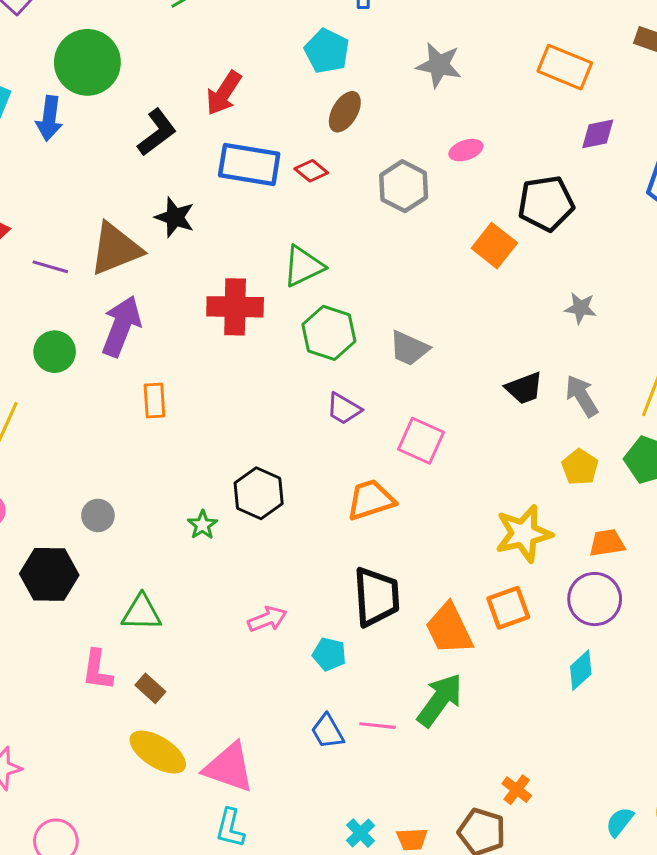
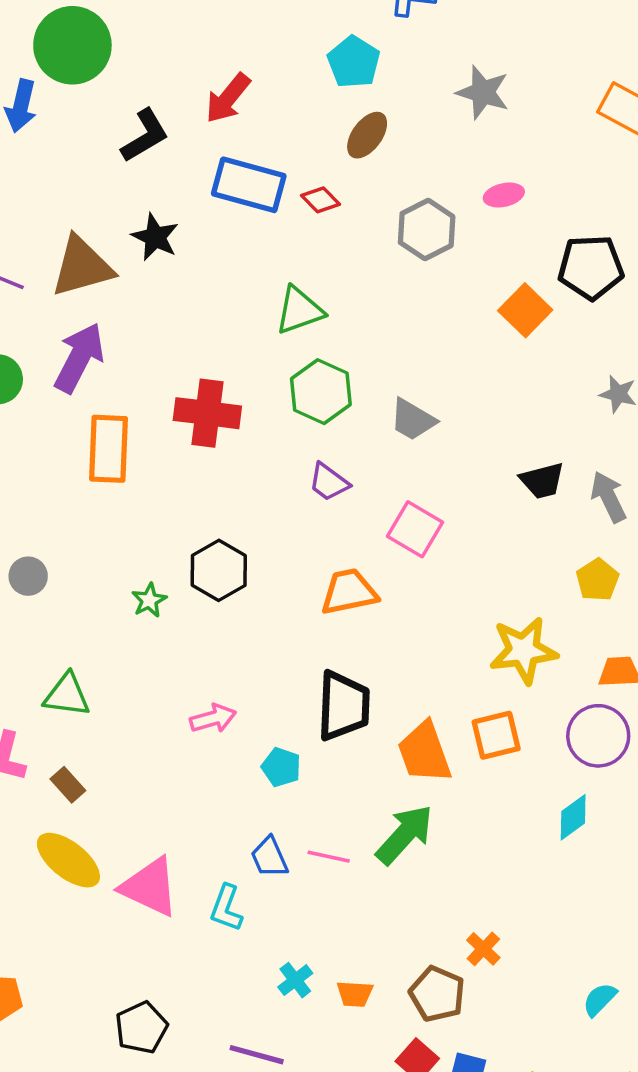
red cross: (235, 307) -> (207, 413), moved
orange rectangle: (154, 400) -> (109, 449), size x1.6
cyan L-shape: (230, 828) -> (226, 908), moved

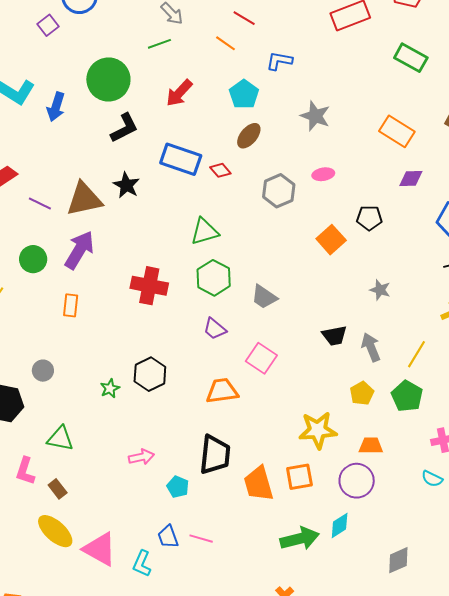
green circle: (72, 45) -> (108, 80), moved
red arrow: (228, 98) -> (179, 93), moved
black pentagon: (591, 267) -> (369, 218), size x0.7
orange rectangle: (109, 449) -> (71, 305), moved, size x0.6
green arrow: (405, 834) -> (300, 539), moved, turned 30

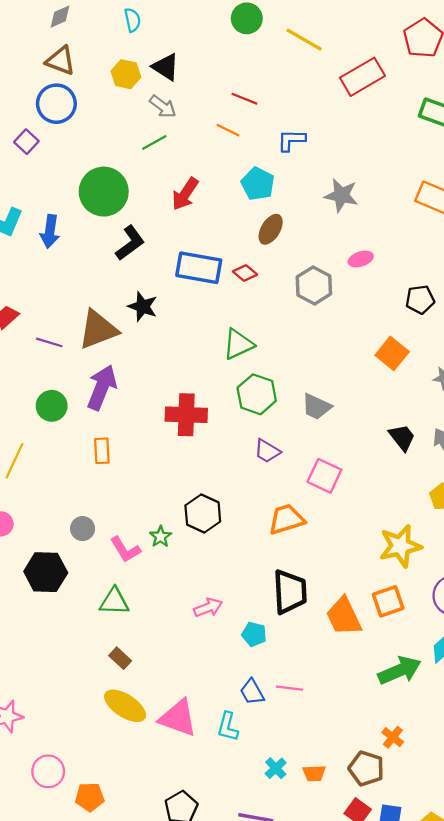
orange square: (331, 240) -> (392, 353), moved
black trapezoid: (334, 336) -> (402, 437), turned -108
pink L-shape: (25, 471) -> (125, 550), moved, turned -40

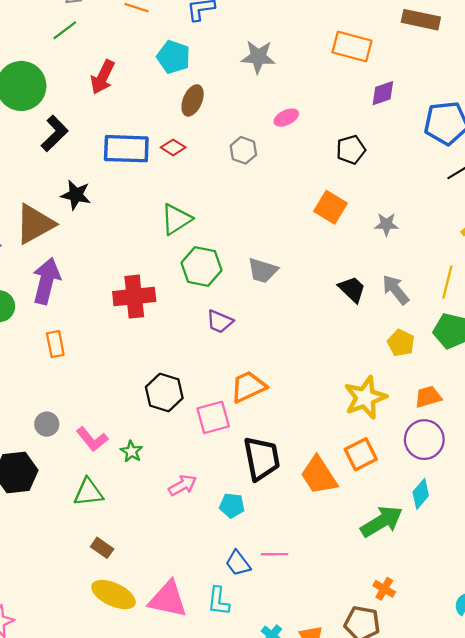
gray hexagon: (314, 285) -> (243, 150), size x0.7
pink square: (324, 476) -> (213, 417), moved, turned -32
green star: (161, 537) -> (131, 451), moved

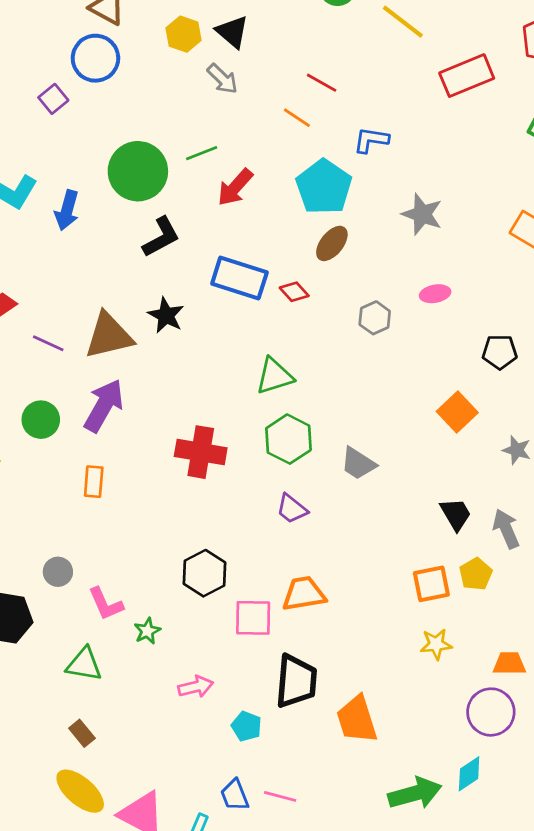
green line: (65, 30) -> (202, 153), moved
cyan pentagon: (173, 57) -> (324, 187), size x1.4
yellow pentagon: (401, 343) -> (476, 574), moved
yellow star: (365, 398) -> (436, 644), size x0.6
orange square: (361, 454) -> (431, 584), moved

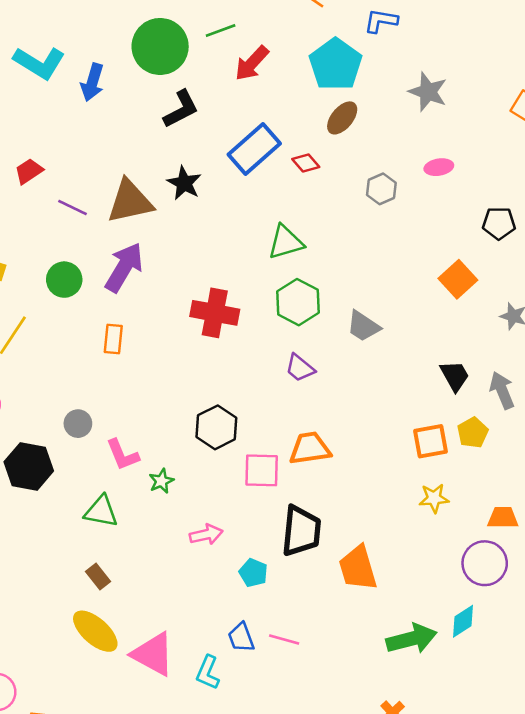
blue rectangle: (239, 278) -> (254, 149), turned -60

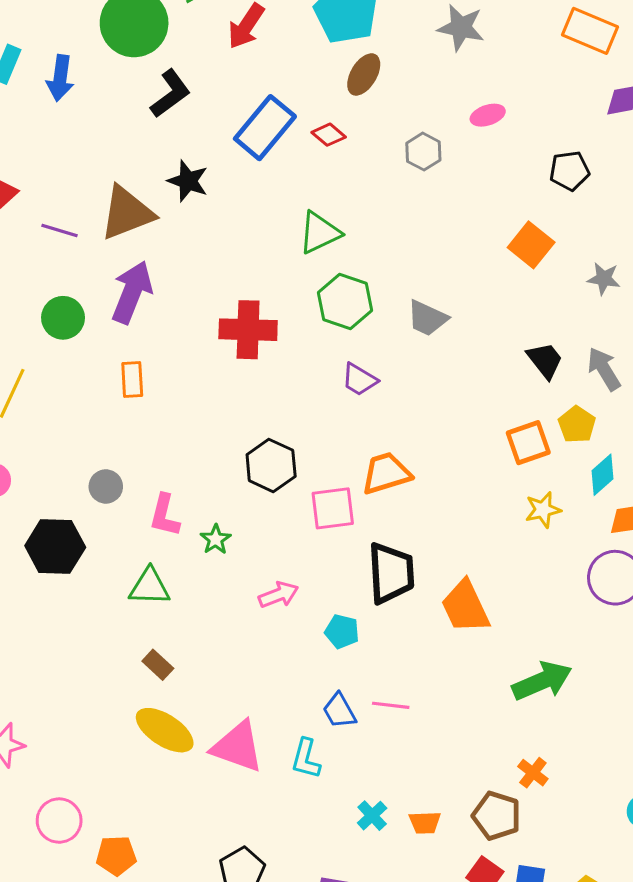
pink L-shape: (123, 455) -> (165, 515), turned 45
cyan diamond: (463, 621) -> (603, 475), moved

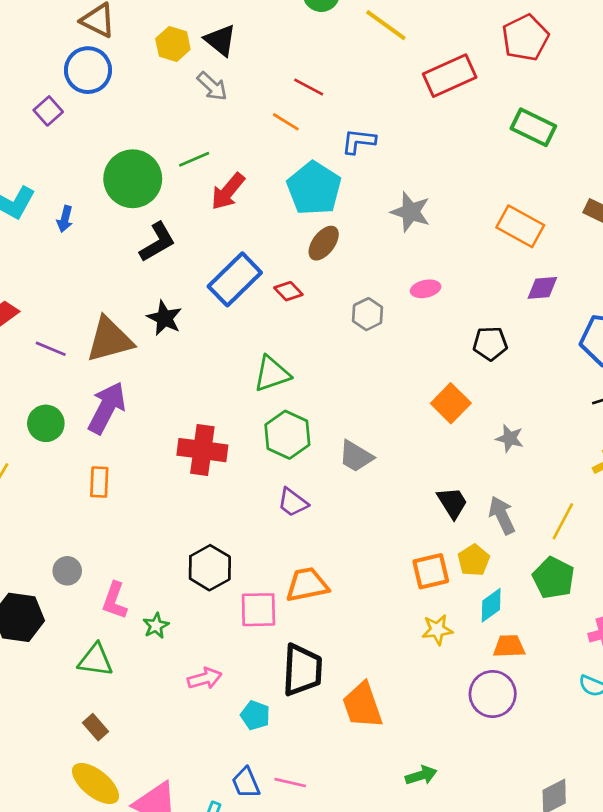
blue arrow: (60, 78) -> (65, 219), size x0.7
green arrow: (542, 681) -> (421, 775), size x0.6

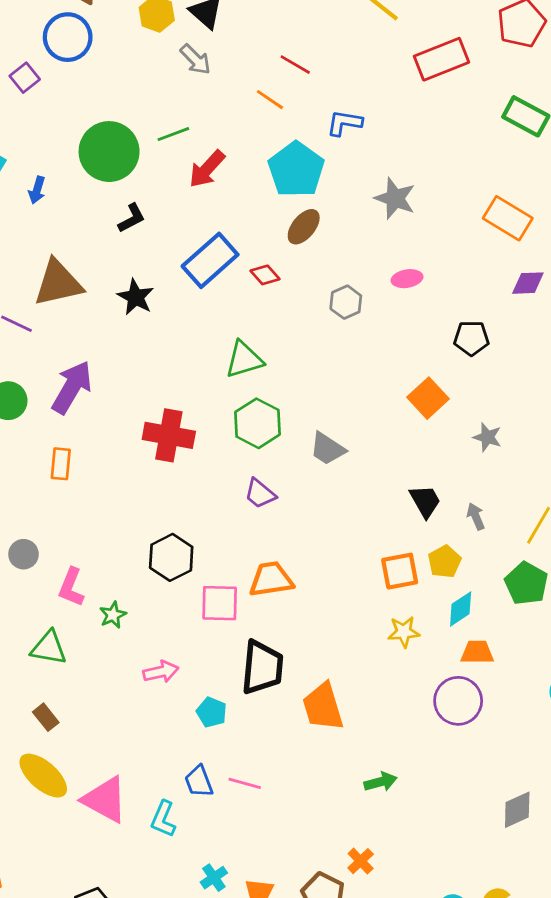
black L-shape: (157, 242) -> (132, 218), size x0.7
brown triangle: (110, 340) -> (58, 283), moved
gray arrow: (502, 515) -> (476, 516), size x0.7

